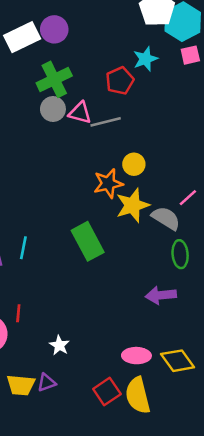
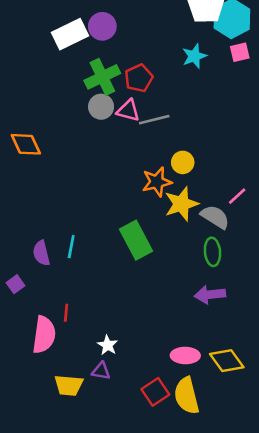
red pentagon: (120, 81) -> (139, 78), moved
green ellipse: (180, 254) -> (212, 252), moved
purple triangle: (47, 383) -> (101, 371), moved, turned 30

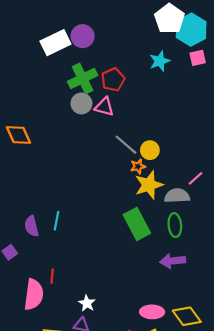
gray line: (154, 120) -> (126, 145), moved, turned 55
orange star: (157, 182) -> (138, 166), moved, size x0.6
gray semicircle: (215, 217) -> (177, 196), turned -35
green rectangle: (136, 240) -> (137, 224), moved

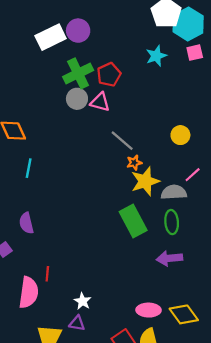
yellow circle: (150, 150) -> (180, 135), moved
cyan line: (56, 221) -> (29, 168), moved

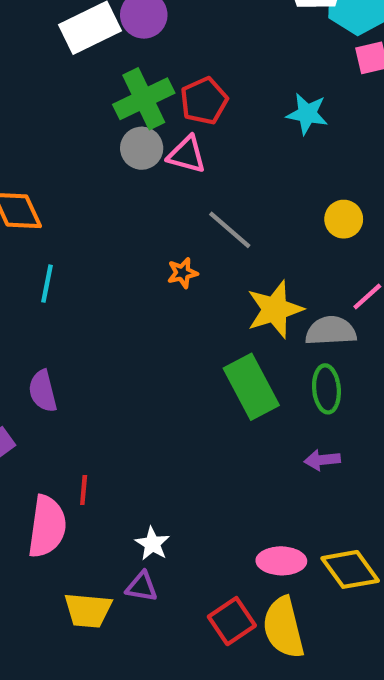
cyan star: (156, 56) -> (307, 114), moved, turned 30
orange star: (134, 163) -> (182, 273), moved
purple arrow: (169, 258) -> (322, 460), size x0.7

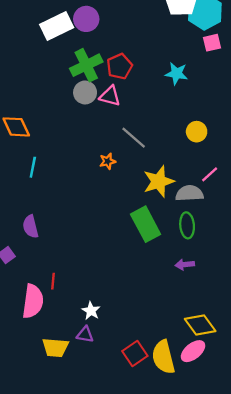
pink ellipse: (281, 561) -> (193, 351), moved, turned -40

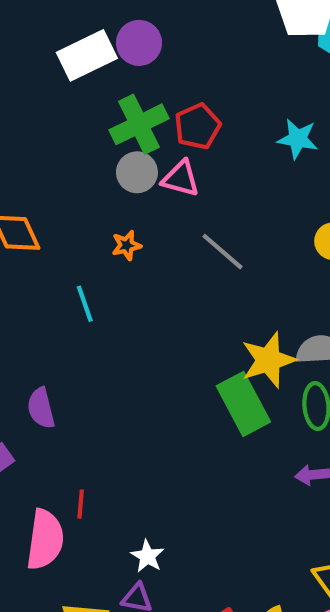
orange star: (108, 161) -> (127, 245), moved
cyan line: (33, 167) -> (85, 304), moved, turned -30
yellow star: (159, 181) -> (268, 360), moved

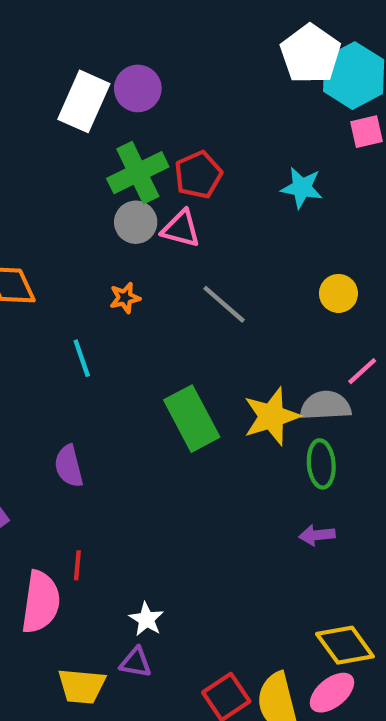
white rectangle: (87, 55) -> (84, 101), turned -40
green rectangle: (243, 404) -> (192, 419), moved
purple semicircle: (41, 408) -> (69, 466), moved

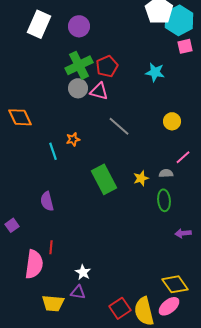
white rectangle: (84, 101) -> (39, 24), moved
orange star: (125, 298) -> (73, 139), moved
gray semicircle: (326, 406) -> (166, 173), size x0.6
yellow star: (272, 416) -> (141, 178), size x0.6
purple arrow: (317, 535) -> (183, 233), moved

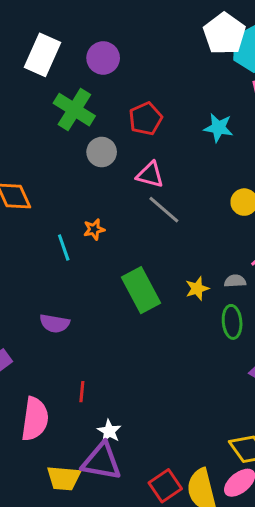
green cross: (79, 65) -> (74, 110), moved, turned -32
pink triangle: (99, 91) -> (150, 175), moved
purple semicircle: (47, 201) -> (55, 323), turned -66
red line: (51, 247) -> (82, 392), moved
purple triangle: (78, 292) -> (102, 461), size x1.8

